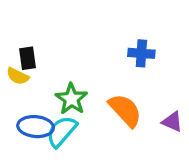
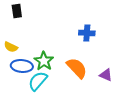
black rectangle: (27, 58) -> (17, 11), moved
blue ellipse: (36, 127) -> (22, 66), moved

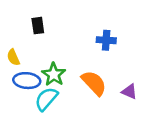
black rectangle: (17, 11) -> (38, 26), moved
yellow semicircle: (11, 47) -> (13, 57), turned 40

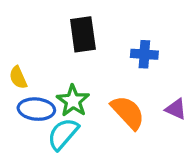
black rectangle: (38, 26) -> (83, 34), moved, size x1.5
purple triangle: (129, 92) -> (176, 109), moved

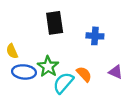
orange semicircle: (128, 112) -> (84, 74), size x0.7
cyan semicircle: (63, 134) -> (63, 83), moved

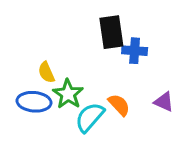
black rectangle: (55, 23) -> (111, 32), moved
yellow semicircle: (12, 51) -> (46, 72), moved

